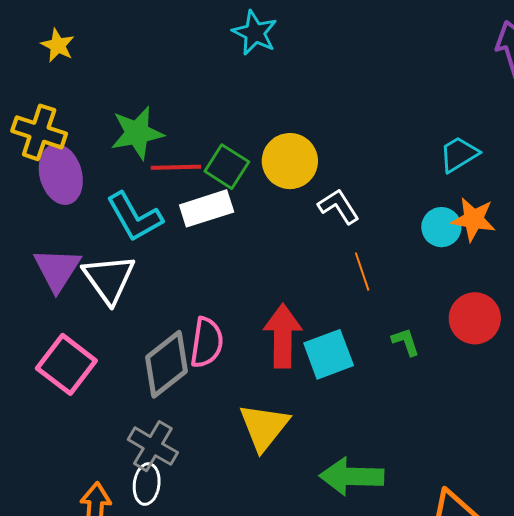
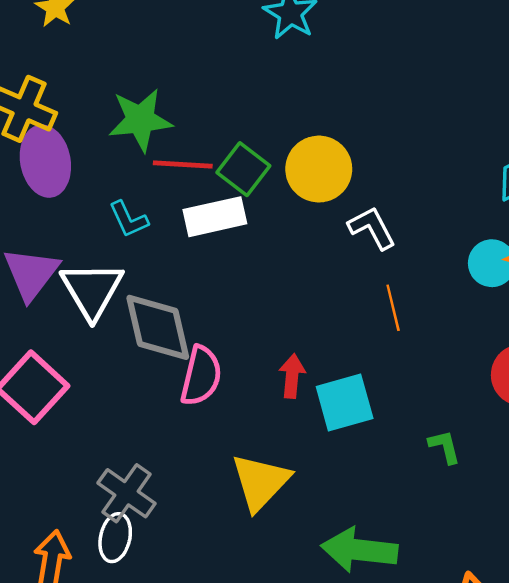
cyan L-shape: (134, 217) -> (128, 219), size x0.6
red arrow: (283, 336) -> (292, 376), size x0.6
green L-shape: (406, 342) -> (445, 447), moved
gray diamond: (166, 364) -> (158, 327), moved, turned -70

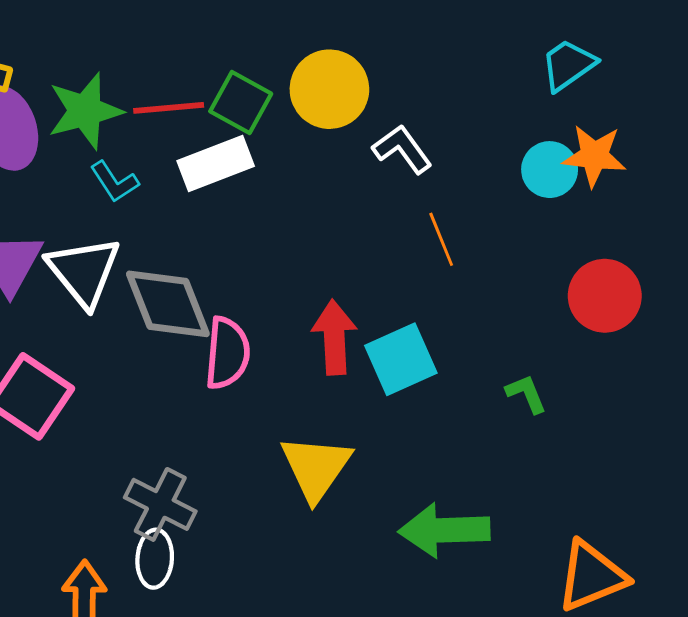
green star: (140, 120) -> (85, 111), moved
red arrow: (292, 376) -> (334, 337), size x1.4

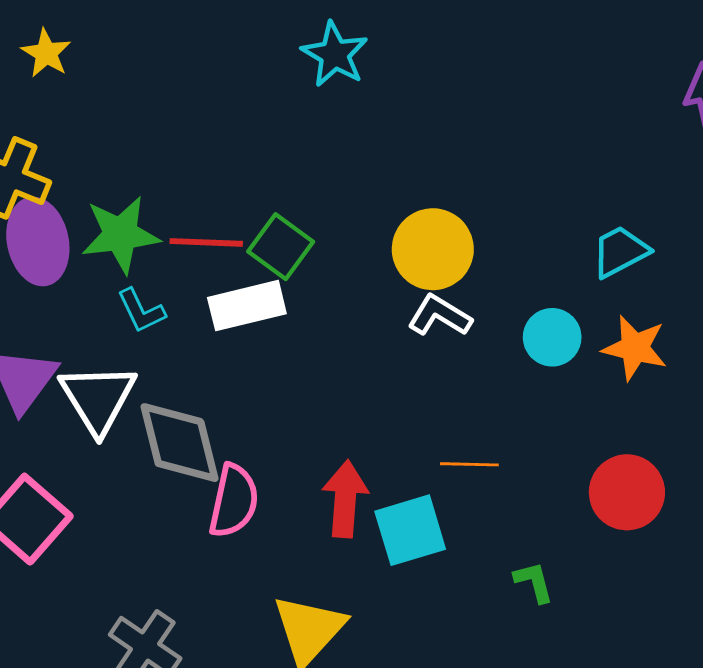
yellow circle: (329, 89) -> (433, 249), moved
white L-shape: (402, 149) -> (440, 316), turned -30
cyan circle: (550, 170) -> (552, 337), moved
orange line: (441, 239) -> (469, 464), moved, turned -74

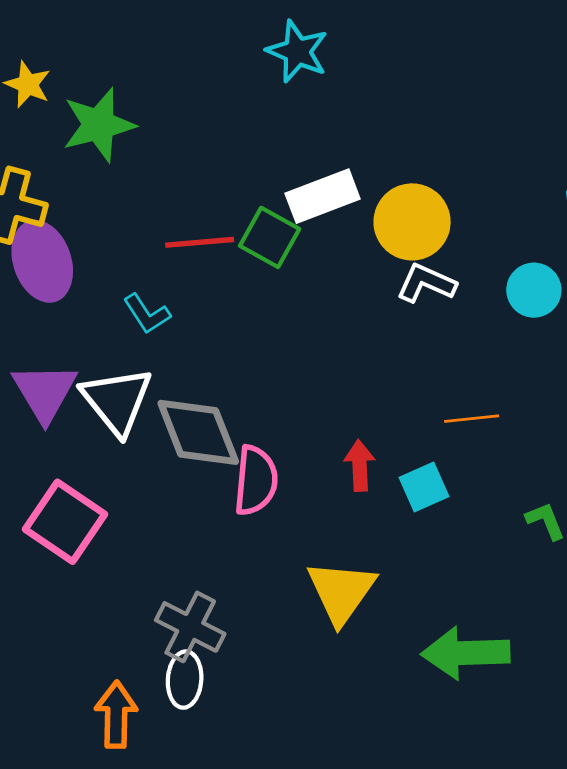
green star: (120, 235) -> (99, 125), moved
white rectangle: (247, 306) -> (323, 196), moved
red arrow: (345, 499) -> (360, 466), size x0.7
cyan square: (410, 530) -> (424, 487), size x0.7

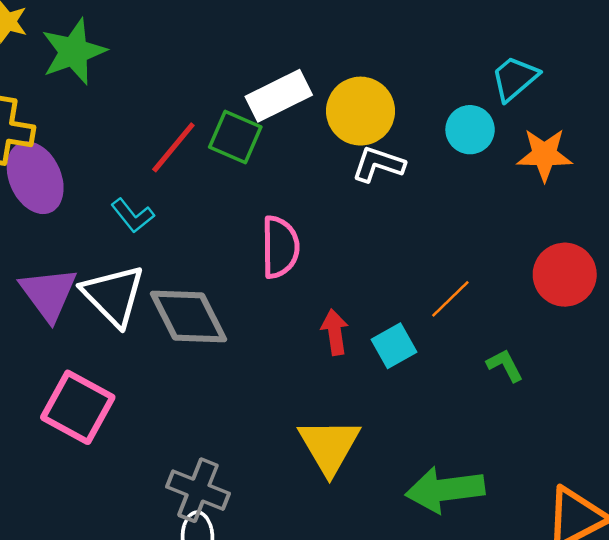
red line: (200, 242) -> (173, 147), turned -40
cyan circle: (534, 290) -> (470, 130), moved
orange line: (472, 419) -> (450, 299), moved, turned -33
pink semicircle: (256, 480) -> (280, 247), moved

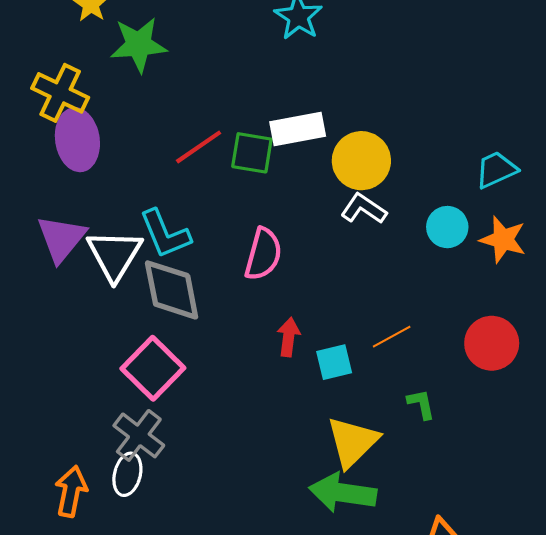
cyan circle: (470, 130) -> (447, 227), moved
green square: (235, 137) -> (252, 153), turned -30
cyan L-shape: (133, 215) -> (165, 234), moved, size x1.5
pink square: (78, 407) -> (153, 368), moved
yellow triangle: (329, 446) -> (352, 442), moved

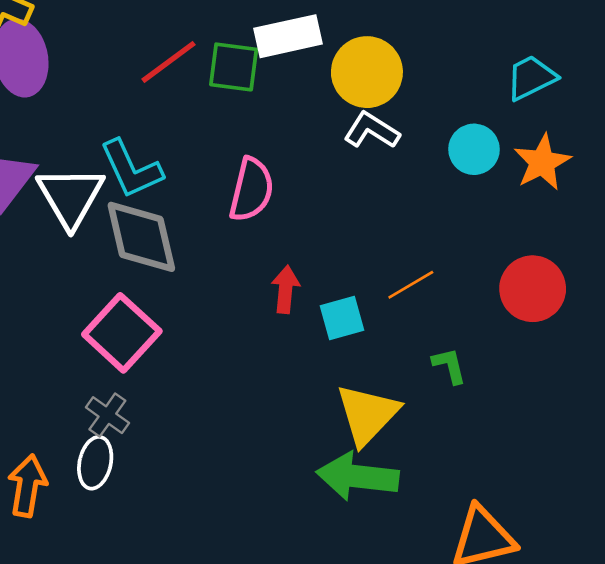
orange star: (503, 240) -> (542, 162), turned 30
gray cross: (139, 435) -> (107, 415), size x0.7

